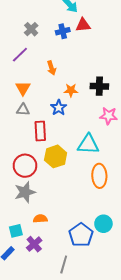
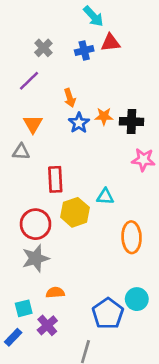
orange star: (71, 90) -> (104, 116), moved
blue star: (59, 108) -> (79, 123), moved
gray triangle: (23, 110) -> (21, 152), moved
cyan triangle: (88, 144) -> (105, 196), moved, size x0.6

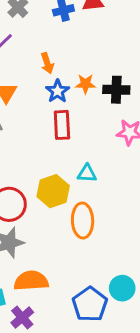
red rectangle: (55, 179) -> (62, 125), moved
orange ellipse: (132, 237) -> (83, 221), moved
orange semicircle: (55, 293) -> (31, 281), size x1.6

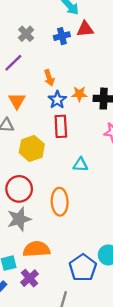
yellow hexagon: (53, 191) -> (32, 148), moved
orange ellipse: (83, 221) -> (60, 202), moved

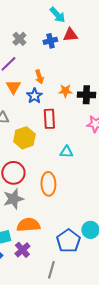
blue star: (57, 100) -> (34, 96), moved
orange triangle: (17, 101) -> (13, 87), moved

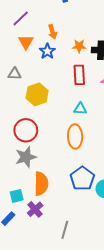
red rectangle: (49, 119) -> (79, 75), moved
orange ellipse: (48, 184) -> (75, 136), moved
orange semicircle: (28, 225) -> (41, 184), turned 95
blue pentagon: (68, 241) -> (82, 179), moved

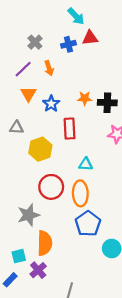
orange arrow: (52, 32) -> (49, 68), moved
red rectangle: (79, 75) -> (70, 129), moved
red circle: (26, 130) -> (51, 187), moved
blue pentagon: (82, 179) -> (88, 224), moved

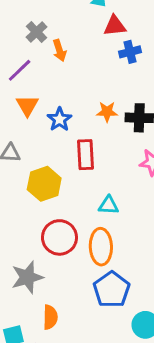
blue cross: (68, 44) -> (130, 52), moved
orange arrow: (49, 68) -> (59, 50), moved
orange semicircle: (45, 243) -> (50, 317), size x0.7

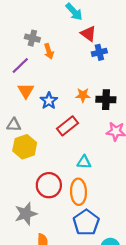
red triangle: (115, 26) -> (88, 34), turned 42
gray cross: (36, 32) -> (32, 38), turned -32
red rectangle: (86, 155) -> (68, 126), turned 55
yellow hexagon: (44, 184) -> (25, 147), moved

